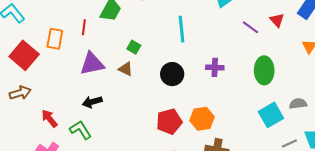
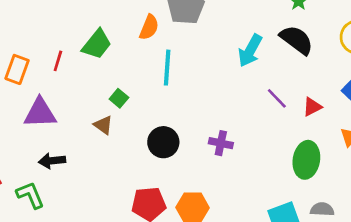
red triangle: (277, 20) -> (312, 107), moved, turned 35
cyan line: (181, 29) -> (167, 68), moved
purple triangle: (92, 64) -> (40, 113), moved
green ellipse: (264, 70) -> (306, 160), moved

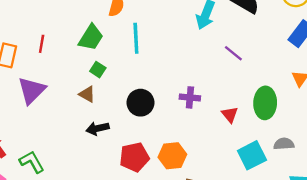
green trapezoid: (97, 44) -> (91, 37), moved
red triangle: (312, 107) -> (230, 115), moved, turned -36
purple triangle: (40, 113) -> (32, 90), turned -36
black arrow: (52, 161) -> (98, 128), moved

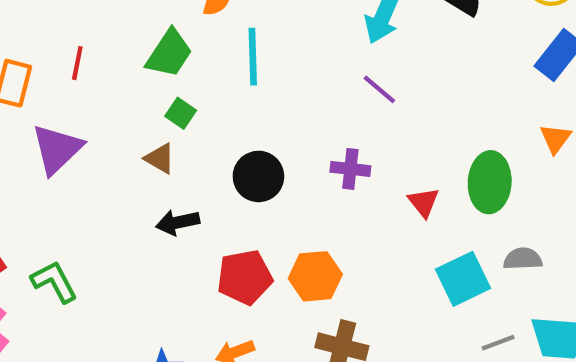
purple line: (233, 53) -> (379, 89), moved

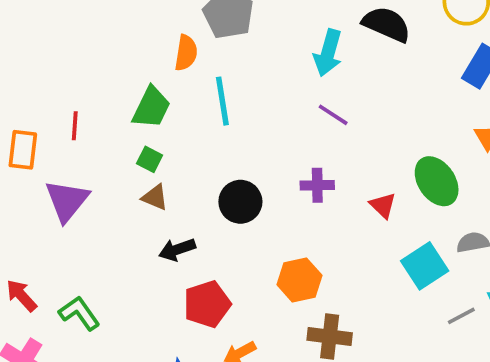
green square: (181, 113) -> (150, 159), moved
green ellipse: (490, 182) -> (437, 181), turned -30
red pentagon: (245, 277) -> (207, 304), moved

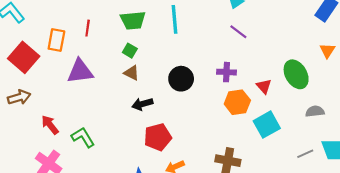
green trapezoid: (151, 107) -> (133, 20), turned 55
purple triangle: (67, 201) -> (80, 71), turned 40
cyan square: (425, 266) -> (267, 125), moved
orange hexagon: (299, 280) -> (237, 102), moved

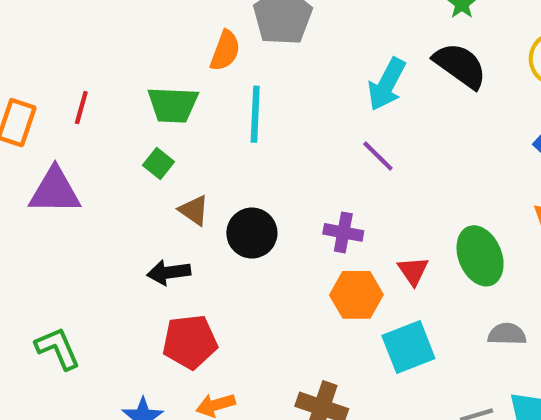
brown triangle: (132, 73) -> (194, 210), moved
green L-shape: (83, 137) -> (58, 348), moved

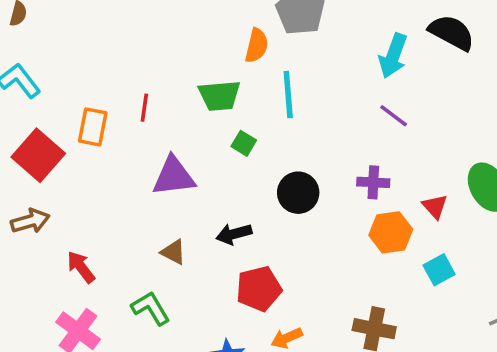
green square: (159, 163) -> (244, 143), moved
purple triangle: (55, 191) -> (174, 176), moved
brown triangle: (194, 210) -> (173, 252), moved
cyan square: (408, 347) -> (439, 270), size x0.7

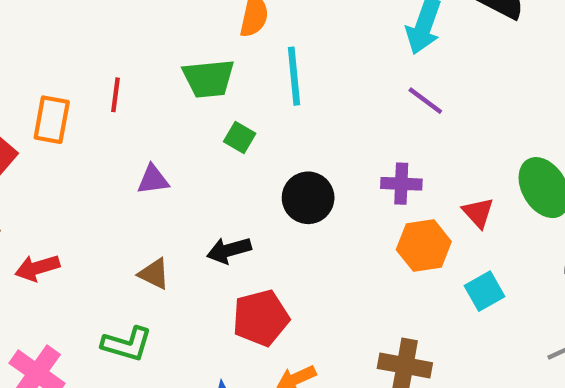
purple triangle: (174, 176) -> (153, 180), size x0.6
red arrow: (81, 267) -> (37, 268), moved, turned -68
green L-shape: (151, 308) -> (127, 344), turned 138

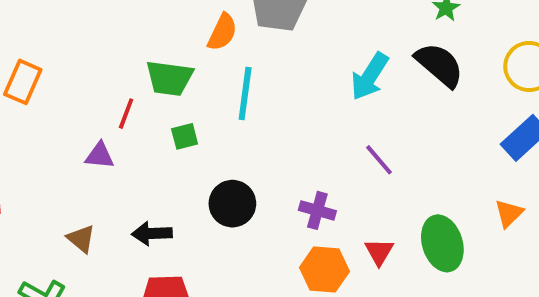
red line: (116, 95) -> (126, 114), moved
purple line: (425, 101) -> (379, 160), moved
green square: (240, 137) -> (185, 136), turned 32

